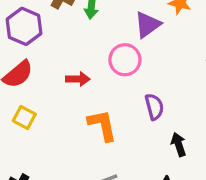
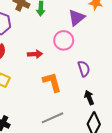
black arrow: (179, 144) -> (89, 98), moved

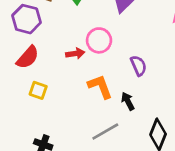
pink circle: (64, 40) -> (99, 40), moved
black arrow: (89, 98) -> (128, 101), moved

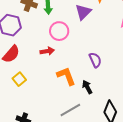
pink circle: (99, 40) -> (59, 31), moved
yellow square: (38, 90) -> (19, 79), turned 32

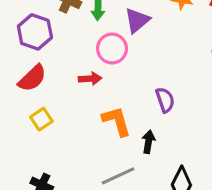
purple triangle: (83, 12) -> (137, 20), moved
black arrow: (87, 87) -> (148, 142), turned 32

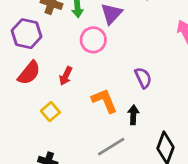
red arrow: (90, 79) -> (66, 76), moved, turned 126
yellow square: (41, 119) -> (50, 112), moved

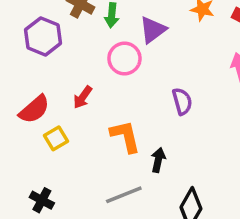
red semicircle: (29, 73) -> (34, 109), moved
purple semicircle: (143, 78) -> (182, 101), moved

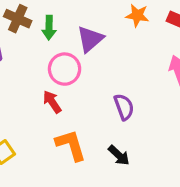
red arrow: (83, 97) -> (52, 102), moved, turned 115
black arrow: (158, 160) -> (119, 155), moved, turned 125

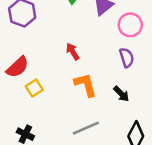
pink circle: (65, 69) -> (130, 25), moved

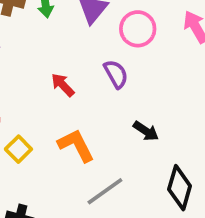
purple semicircle: (127, 58) -> (116, 74), moved
orange L-shape: (85, 85) -> (76, 145), moved

